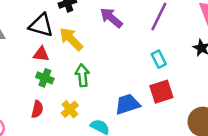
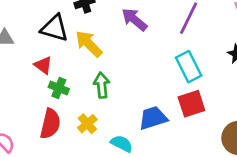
red triangle: (41, 54) -> (43, 65), moved, turned 30
cyan rectangle: (159, 59) -> (189, 67), size x1.5
red semicircle: (37, 109) -> (50, 124), size x1.5

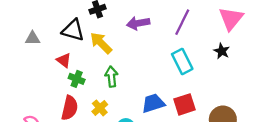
purple arrow: (134, 20) -> (138, 23), turned -50
red square: (191, 104) -> (185, 104), moved

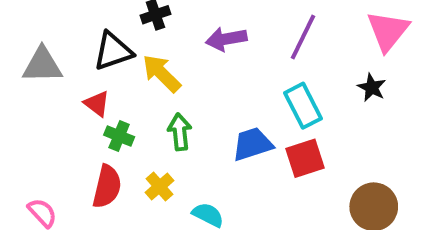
black triangle: (73, 30) -> (113, 51), turned -35
gray triangle: (32, 38) -> (42, 65), size x1.5
blue trapezoid: (153, 103) -> (252, 144), moved
red square: (185, 104) -> (305, 158), moved

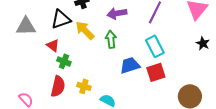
black star: (372, 87) -> (203, 43), moved
green arrow: (180, 132) -> (111, 39), moved
yellow cross: (160, 187) -> (84, 86), turned -32

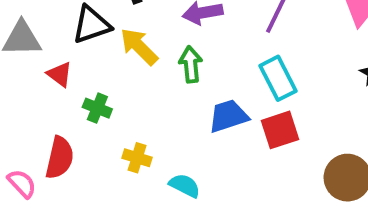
red triangle: (53, 45) -> (60, 74), moved
red semicircle: (58, 86) -> (60, 158), moved

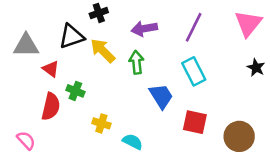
blue trapezoid: (228, 116) -> (161, 96), turned 76
red square: (280, 130) -> (195, 122), moved, turned 30
red semicircle: (60, 158) -> (51, 107), moved

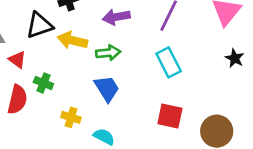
yellow arrow: (103, 51) -> (72, 40), turned -32
green arrow: (136, 62) -> (108, 53), turned 90
blue trapezoid: (161, 96) -> (107, 88), moved

